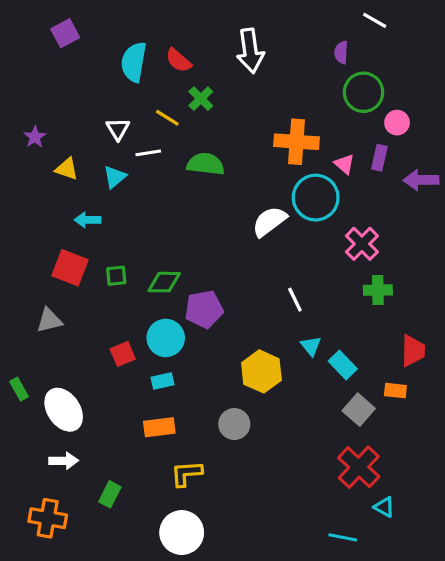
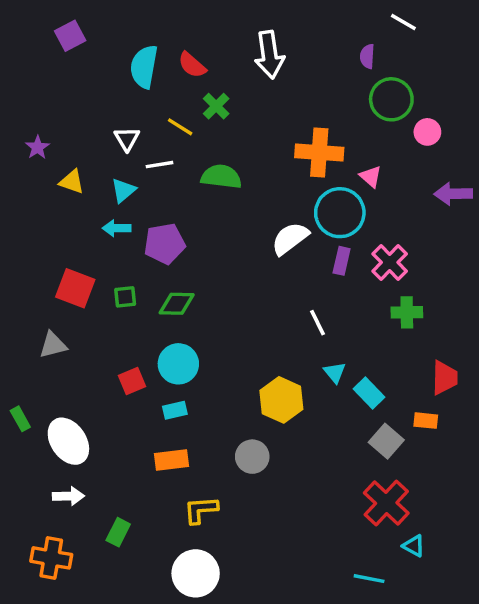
purple rectangle: (379, 158) -> (342, 261), moved
cyan arrow: (88, 220) -> (117, 228), moved
purple pentagon: (204, 309) -> (165, 244), moved

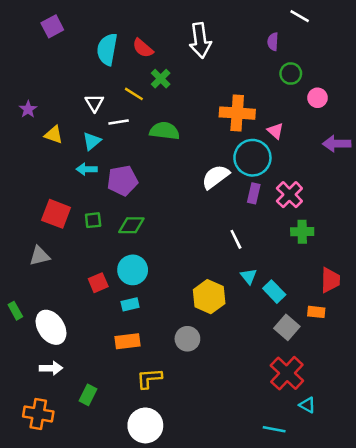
green circle: (391, 99) -> (291, 74), size x0.7

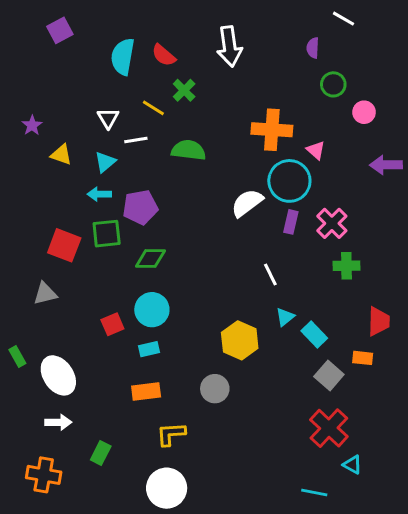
green square: (93, 220) -> (107, 234), moved, size x1.5
cyan triangle: (249, 276) -> (285, 317), turned 30

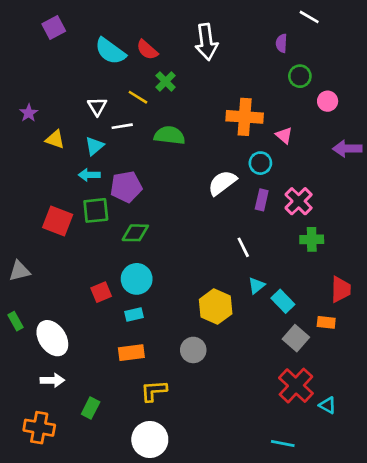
cyan semicircle: (123, 57) -> (110, 51), turned -64
cyan circle: (289, 181) -> (260, 163), size x0.6
gray triangle: (45, 294) -> (19, 271), moved
cyan triangle: (352, 465) -> (328, 405), moved

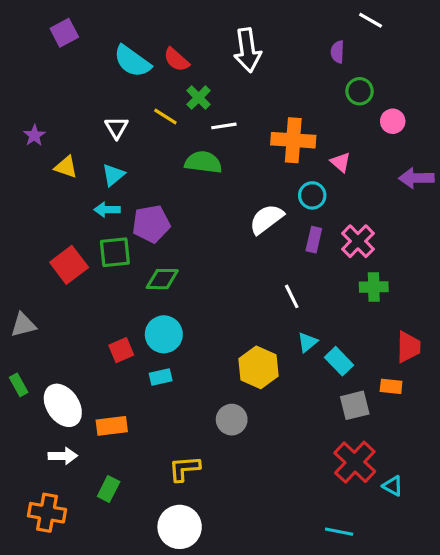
white line: (122, 126) -> (224, 126), moved
red square: (58, 221) -> (69, 265), turned 32
gray square: (296, 338) -> (355, 405), turned 35
orange rectangle: (131, 353) -> (112, 426), moved

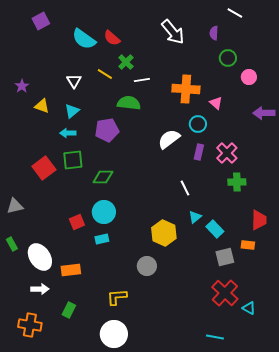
white arrow: (247, 50) -> (173, 32), moved, turned -32
purple pentagon: (151, 224) -> (107, 130), moved

